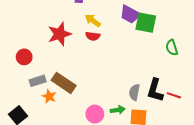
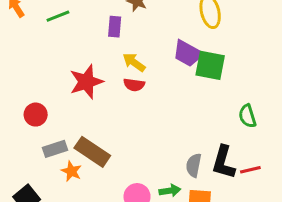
green semicircle: (172, 48) -> (247, 116), moved
red line: (174, 95) -> (250, 170), turned -32

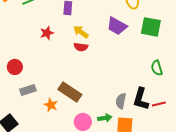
green square: (210, 65) -> (151, 27), moved
red star: (86, 82) -> (47, 33), moved, size x0.6
brown rectangle: (92, 152) -> (70, 92), moved
orange star: (71, 171) -> (51, 105), moved

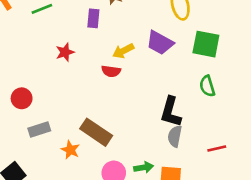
yellow arrow: (81, 32) -> (123, 51), moved, turned -63
green semicircle: (157, 68) -> (207, 86), moved
black L-shape: (141, 99) -> (171, 112), moved
gray semicircle: (121, 101) -> (175, 136), moved

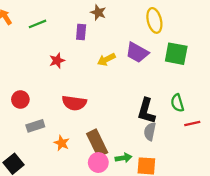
red semicircle: (111, 71) -> (74, 103), moved, size x1.5
green semicircle: (207, 86) -> (177, 103), moved
brown rectangle: (96, 132) -> (97, 143), moved, turned 30
red line: (217, 148) -> (192, 124), moved

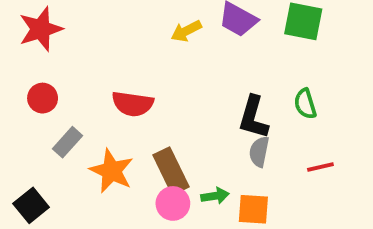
red star: (57, 61) -> (41, 29), moved, size x1.6
red line: (192, 124) -> (320, 167), moved
gray rectangle: (35, 126) -> (67, 142), turned -30
orange star: (62, 143) -> (112, 171), size x1.6

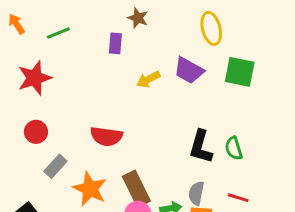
green semicircle: (305, 104) -> (234, 148), moved
gray semicircle: (259, 152) -> (196, 193), moved
red line: (320, 167) -> (238, 198), moved, turned 30

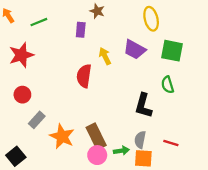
yellow arrow: (148, 79) -> (105, 56), turned 91
red semicircle: (106, 136) -> (84, 76), moved, turned 90
green semicircle: (234, 148) -> (168, 85), moved

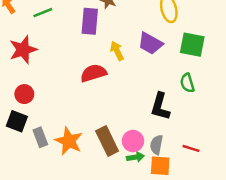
purple rectangle: (81, 30) -> (90, 21), size x1.5
red semicircle: (84, 76) -> (93, 73), turned 65
gray rectangle: (37, 120) -> (40, 137), moved, turned -63
pink circle: (97, 155) -> (133, 141), moved
black square: (16, 156) -> (17, 121), moved, turned -30

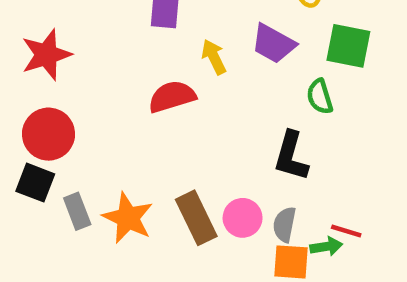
green semicircle: (187, 83) -> (320, 97), moved
red circle: (24, 94) -> (49, 134), size x1.5
green arrow: (135, 157) -> (326, 247), moved

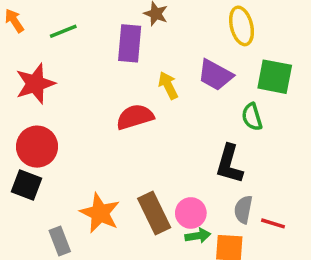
gray rectangle: (77, 211) -> (60, 241), moved
gray semicircle: (284, 224) -> (243, 209), moved
green arrow: (326, 247) -> (198, 236), moved

